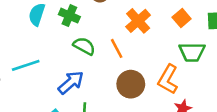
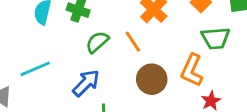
green semicircle: (84, 46) -> (97, 42), turned -65

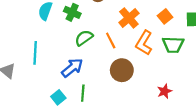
cyan line: (35, 69) -> (35, 53), turned -70
orange L-shape: (192, 70) -> (144, 43), moved

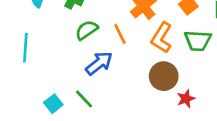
blue arrow: (72, 68) -> (99, 63), moved
brown circle: (122, 70) -> (164, 76), moved
green line: (83, 93) -> (84, 99), turned -49

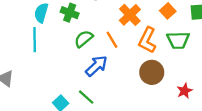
cyan line: (25, 48) -> (35, 40), moved
red star: (186, 99) -> (185, 91), moved

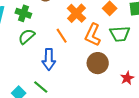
green semicircle: (84, 39) -> (27, 36), moved
blue arrow: (96, 66) -> (49, 59), turned 135

